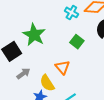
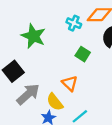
green star: (34, 35) -> (33, 36), moved
gray arrow: (23, 74) -> (28, 94), size x1.6

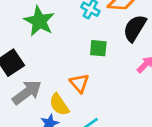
green square: (83, 54) -> (98, 48), turned -32

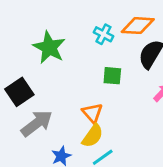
yellow semicircle: (59, 105) -> (93, 136), moved, turned -110

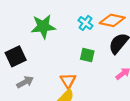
green star: (49, 47) -> (43, 27), turned 30
gray arrow: (37, 123) -> (25, 82), size x0.7

